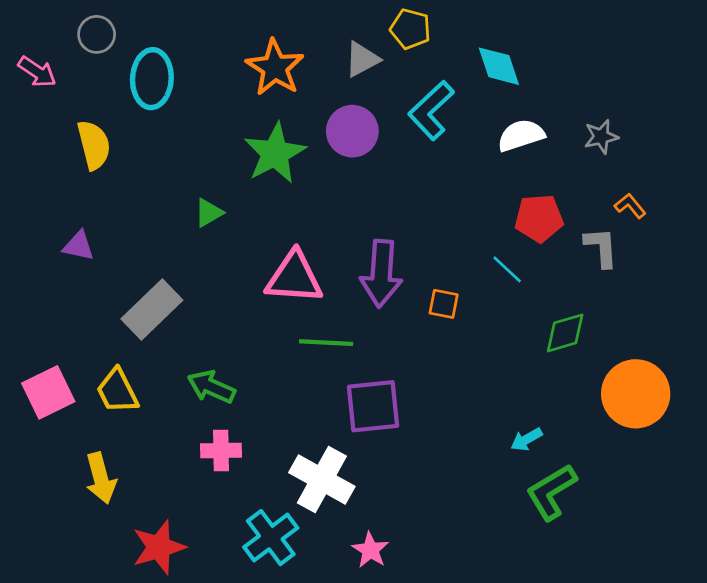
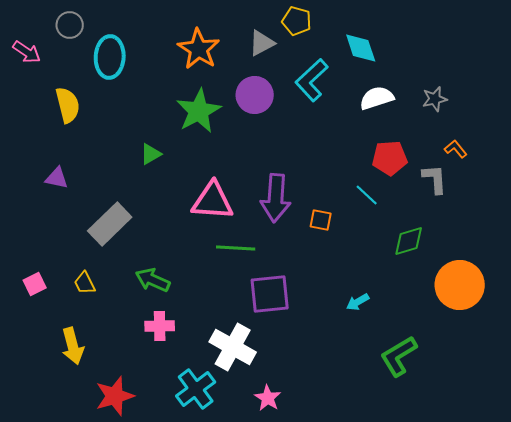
yellow trapezoid: (117, 391) -> (85, 283), size x0.7
pink square: (48, 392) -> (35, 284), size x0.6
cyan arrow: (526, 439) -> (358, 302), moved

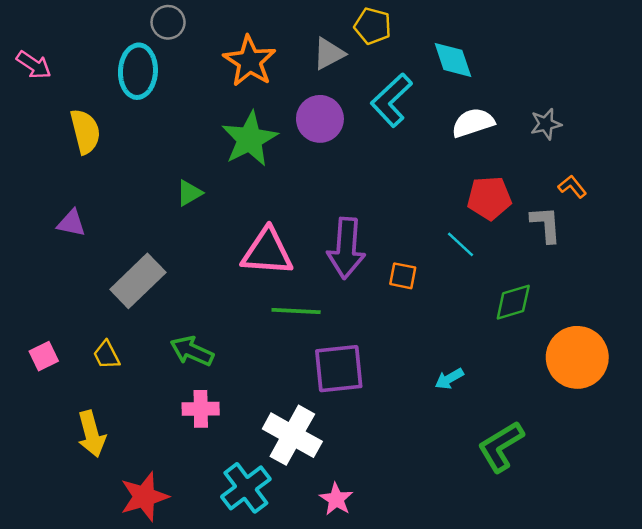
gray circle: (70, 25) -> (168, 22), moved

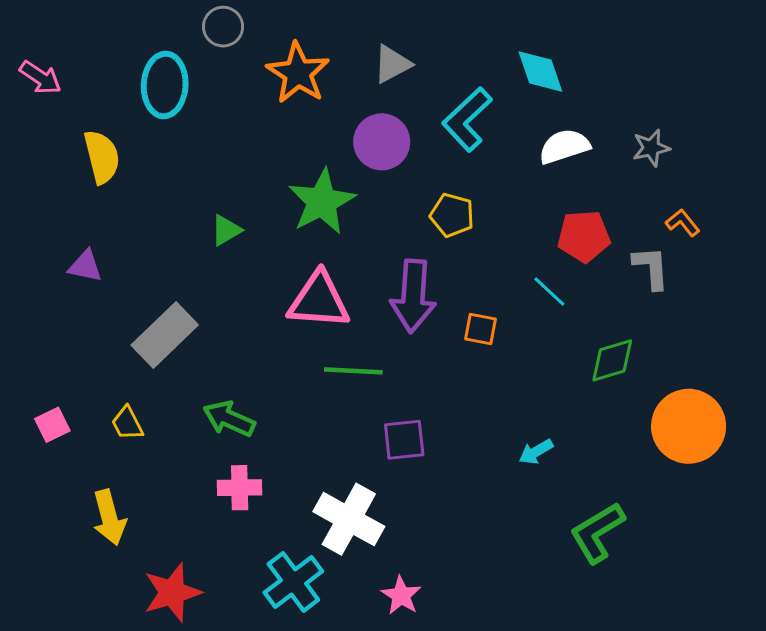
gray circle: (168, 22) -> (223, 27), moved
yellow pentagon: (373, 26) -> (452, 215), moved
green star: (250, 139) -> (322, 202), moved
purple square: (339, 369) -> (404, 440), size x0.7

